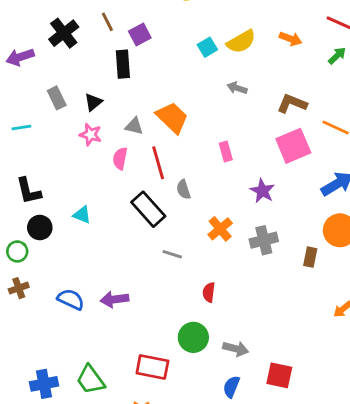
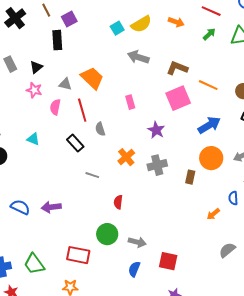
gray arrow: (237, 88) -> (138, 57), size x1.5
black rectangle: (148, 209) -> (75, 143), size x0.7
cyan triangle: (82, 215) -> (33, 139), moved

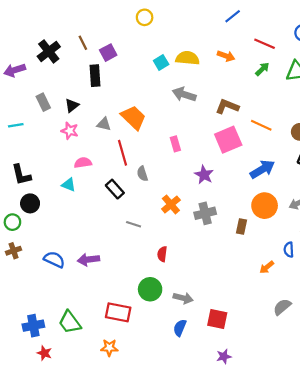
yellow semicircle: (141, 24) -> (187, 58), turned -145
pink semicircle: (55, 107) -> (83, 163), moved, turned 70

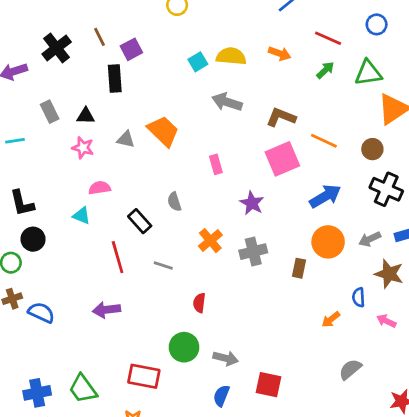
black triangle: (72, 105) -> (86, 116), turned 40
red line: (123, 153) -> (118, 257), moved
blue semicircle: (54, 260) -> (41, 313), moved

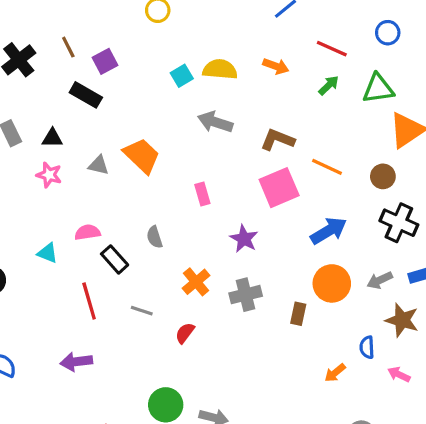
black rectangle: (115, 78) -> (86, 95), turned -56
pink semicircle: (100, 188) -> (87, 232), moved
red semicircle: (199, 303) -> (185, 333), moved, turned 30

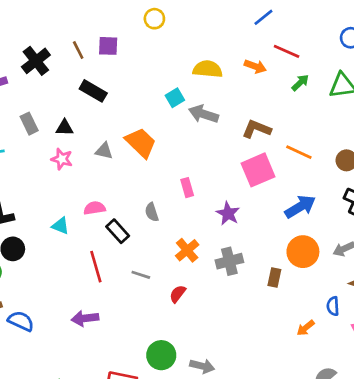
red line: (332, 49) -> (287, 51), moved
purple square: (105, 61) -> (108, 46), moved, turned 30
cyan square: (182, 76) -> (175, 98), moved
pink rectangle: (202, 194) -> (187, 188), moved

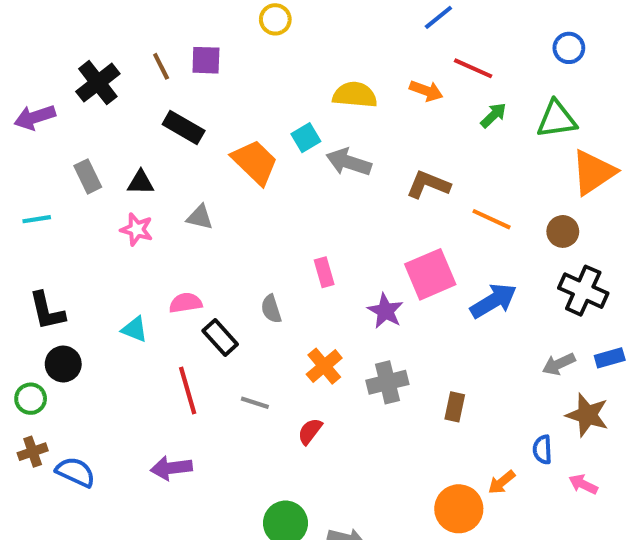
orange trapezoid: (141, 143) -> (255, 162), moved
pink square: (258, 170) -> (430, 274), moved
orange circle: (303, 252) -> (459, 509), moved

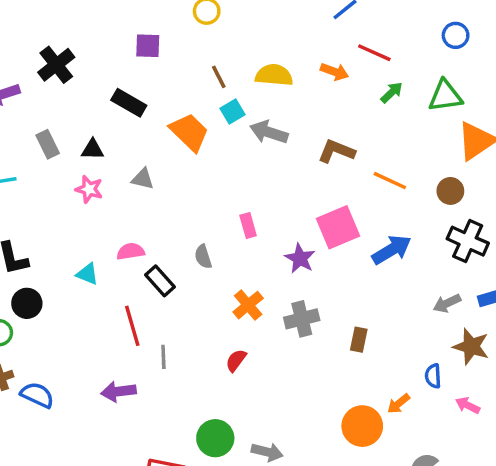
brown line: (161, 66) -> (219, 77), moved
gray line: (255, 403) -> (163, 357), moved, turned 70

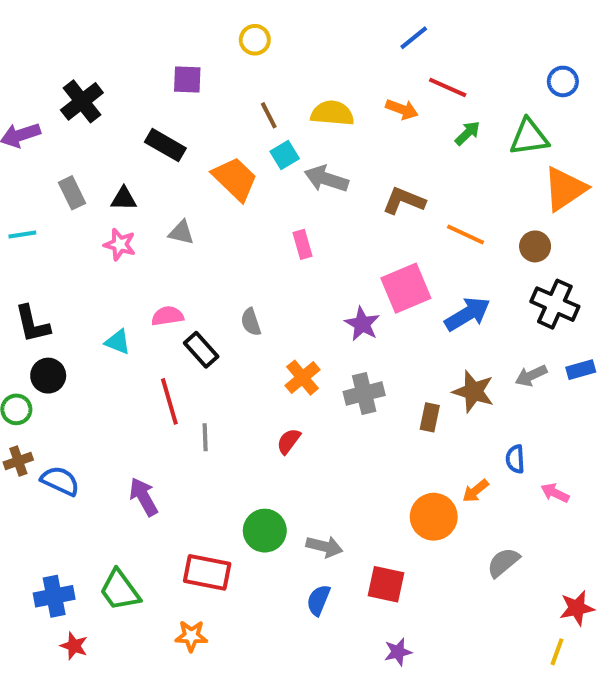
blue circle: (456, 35) -> (563, 81), moved
pink rectangle: (248, 226) -> (303, 244), moved
brown star: (471, 347) -> (473, 391), moved
purple arrow: (118, 391) -> (144, 497), moved, turned 68

